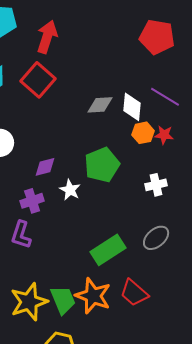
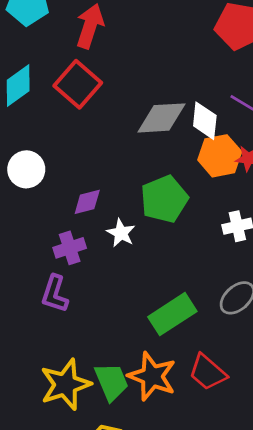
gray diamond: (100, 105) -> (162, 118), size x1.4
orange hexagon: (143, 133) -> (220, 156), size x1.4

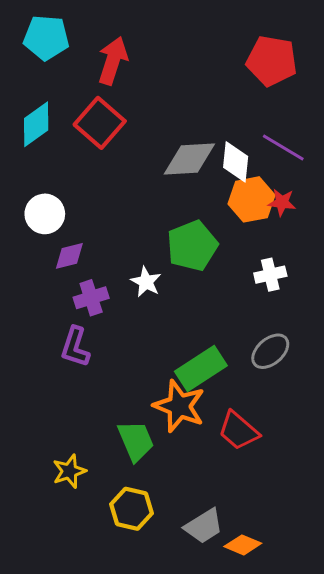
purple diamond: (87, 202) -> (69, 256), moved
orange star: (152, 376) -> (179, 406), moved
yellow star: (66, 384) -> (69, 471), moved, size x0.6

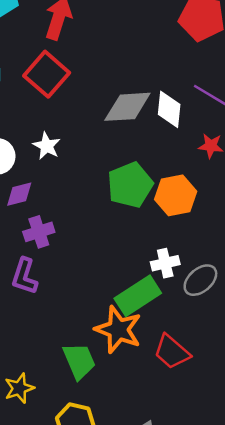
orange hexagon: (251, 199) -> (176, 195), moved
white cross: (270, 275) -> (165, 263), moved
white star: (146, 282) -> (47, 146), moved

